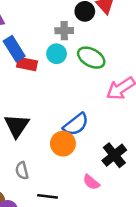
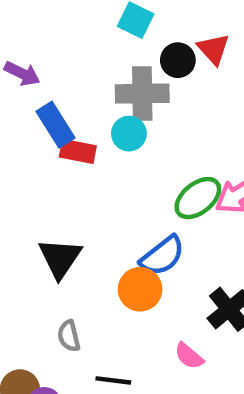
gray cross: (64, 31) -> (142, 94), size x1.6
green ellipse: (91, 58) -> (198, 198), moved, turned -68

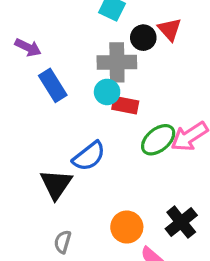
red rectangle: (78, 151) -> (125, 105), moved
blue semicircle: (162, 256) -> (89, 156), moved
orange circle: (140, 289) -> (127, 227), moved
gray semicircle: (69, 336) -> (63, 242), turned 30

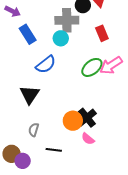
red rectangle: (125, 105) -> (102, 33), moved, turned 56
blue semicircle: (89, 156) -> (46, 64), moved
black cross: (181, 222) -> (87, 118), moved

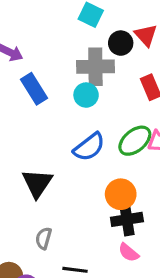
blue semicircle: (46, 64) -> (89, 147), moved
black cross: (87, 118) -> (127, 219), turned 30
orange circle: (73, 121) -> (121, 194), moved

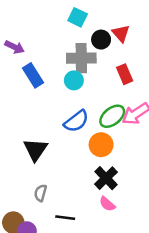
orange circle: (121, 194) -> (101, 145), moved
black cross: (127, 219) -> (106, 178), turned -35

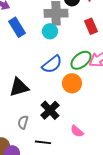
black triangle: (36, 150) -> (19, 87), turned 40
black cross: (106, 178) -> (50, 110), moved

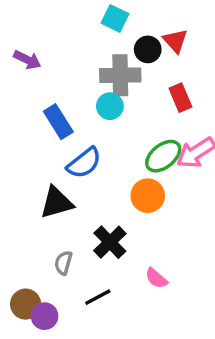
blue rectangle: (17, 27) -> (58, 122), moved
blue semicircle: (52, 64) -> (84, 163), moved
black line: (43, 142) -> (98, 297), turned -35

